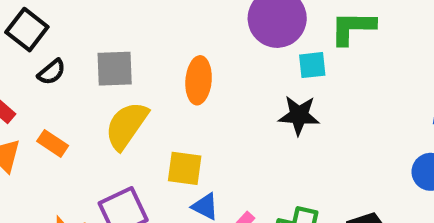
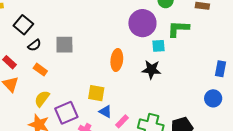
orange ellipse: (199, 80) -> (117, 60), moved
yellow semicircle: (126, 126) -> (42, 99), moved, size x0.7
orange rectangle: (53, 143) -> (40, 70), moved

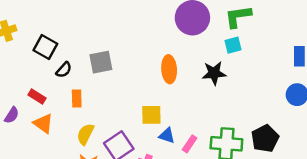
cyan square: (158, 46) -> (233, 45), moved
orange rectangle: (40, 70) -> (77, 99), turned 64

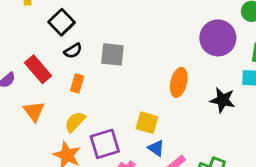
red rectangle: (37, 96) -> (38, 69), size x1.5
orange triangle: (43, 124) -> (34, 111), moved

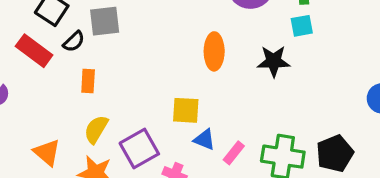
gray square: (112, 54) -> (105, 21), moved
red rectangle: (38, 69) -> (34, 51), moved
orange triangle: (34, 111) -> (47, 153), moved

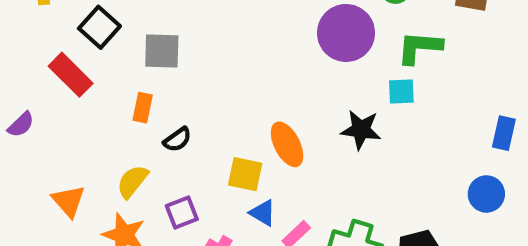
black semicircle: (74, 41) -> (177, 140), moved
orange ellipse: (214, 51) -> (287, 144), moved, turned -36
orange rectangle: (88, 81) -> (143, 108), moved
purple square: (139, 149) -> (182, 213), size x0.7

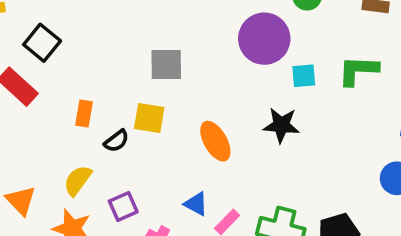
green L-shape: (420, 47) -> (358, 70), moved
gray square: (162, 51) -> (166, 65), moved
cyan square: (401, 91) -> (304, 76), moved
yellow square: (245, 174) -> (149, 118), moved

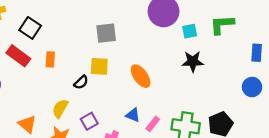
orange rectangle: (84, 113) -> (50, 59), moved
black star: (281, 125) -> (193, 61), moved

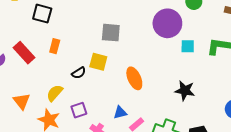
black square: (30, 28) -> (42, 14), turned -30
red rectangle: (18, 56) -> (24, 53), moved
black star: (193, 61) -> (185, 91), moved
blue triangle: (133, 115) -> (120, 113), turned -48

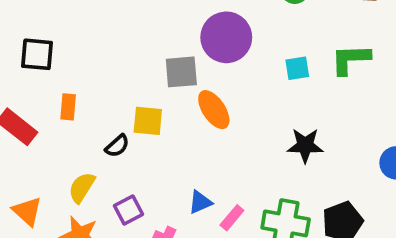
purple circle: (167, 23) -> (226, 37), moved
gray square: (111, 33) -> (181, 72), moved
orange ellipse: (134, 78) -> (214, 110), moved

